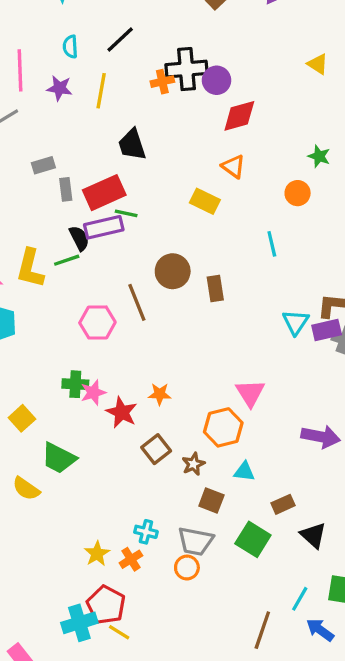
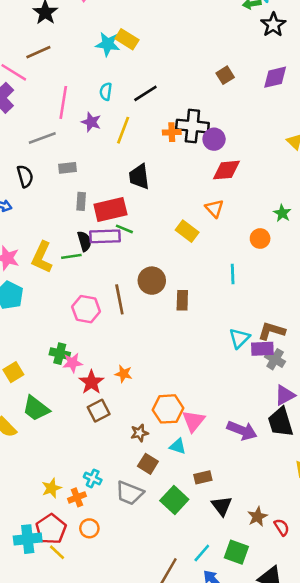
gray rectangle: (43, 165) -> (67, 168), moved
pink triangle: (250, 393) -> (193, 421), moved
brown square: (156, 449) -> (99, 411), moved
orange circle: (187, 568) -> (89, 528), moved

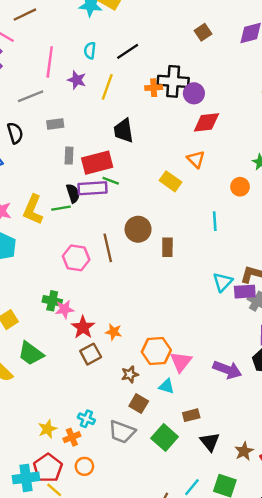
orange star: (124, 374) -> (114, 332), moved

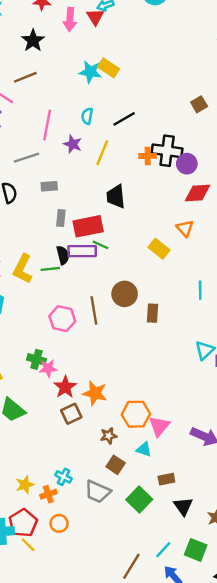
orange star: (114, 332) -> (95, 393), size x1.5

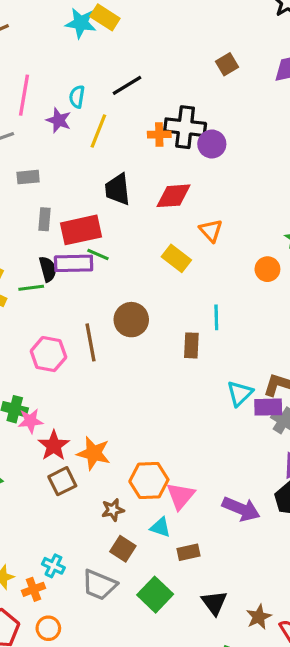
cyan semicircle: (87, 116) -> (77, 97), moved
red diamond: (197, 193) -> (173, 196), moved
cyan line: (200, 290) -> (216, 317), moved
brown rectangle: (152, 313) -> (191, 345), moved
brown rectangle: (166, 479) -> (189, 552), moved

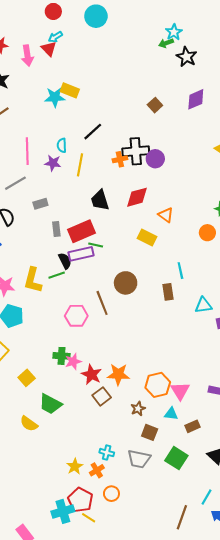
cyan triangle: (240, 393) -> (203, 305), moved, turned 48

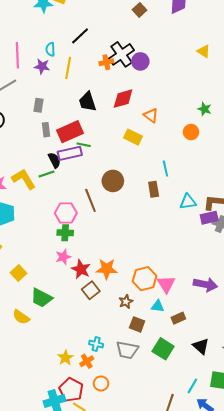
black cross: (136, 151) -> (122, 54), turned -30
gray rectangle: (40, 204) -> (39, 105), moved, turned -64
yellow L-shape: (33, 280) -> (24, 179), turned 135
green cross: (62, 356) -> (65, 233), moved

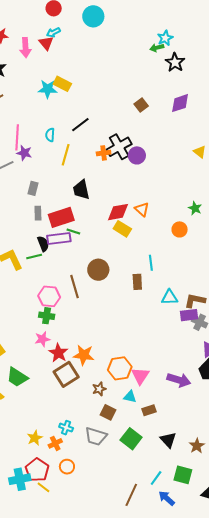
purple star: (42, 66) -> (24, 153), moved
red diamond: (123, 99) -> (118, 212), moved
brown square: (91, 290) -> (66, 374), size x1.4

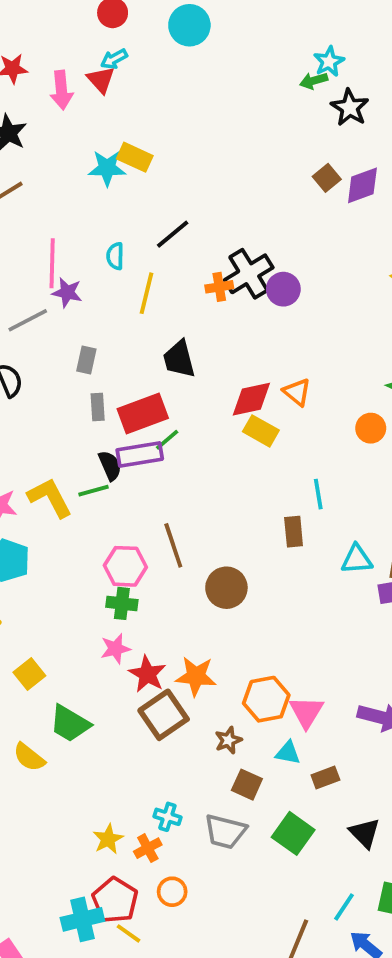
brown square: (141, 105) -> (327, 178), moved
green line: (73, 231) -> (167, 440), turned -56
brown circle: (98, 270) -> (226, 588), moved

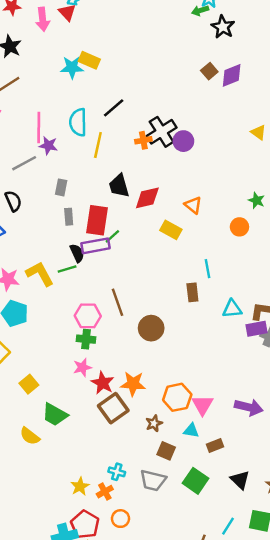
cyan semicircle: (115, 256) -> (78, 122), size x1.6
red diamond: (251, 399) -> (147, 198), moved
red rectangle: (143, 413) -> (97, 220), turned -60

